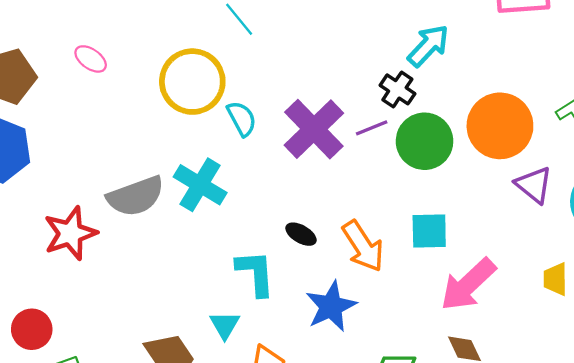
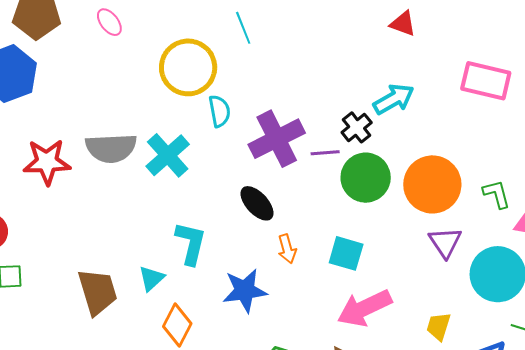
black ellipse: (301, 234) -> (257, 203), moved, size x1.4
orange arrow: (363, 246) -> (287, 249), size x0.6

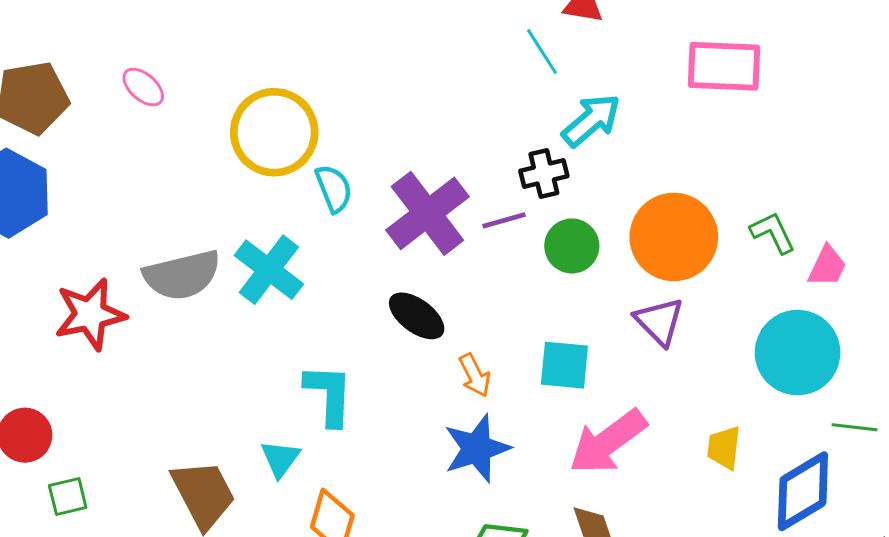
cyan line: (243, 28) -> (542, 51), moved
black cross: (357, 127) -> (544, 173), turned 36
green circle: (366, 178) -> (572, 246), size x0.7
purple triangle: (445, 242) -> (659, 321), moved
blue star: (245, 291) -> (477, 448), moved

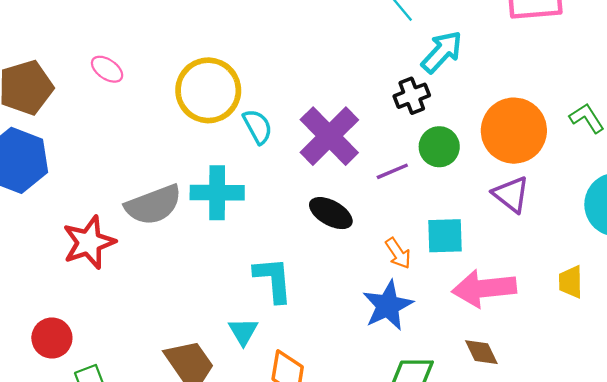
purple line: (504, 220) -> (392, 171), moved
cyan cross: (269, 270) -> (217, 193), turned -30
orange arrow: (475, 375) -> (398, 253), moved
pink arrow: (608, 442) -> (484, 288), turned 38

